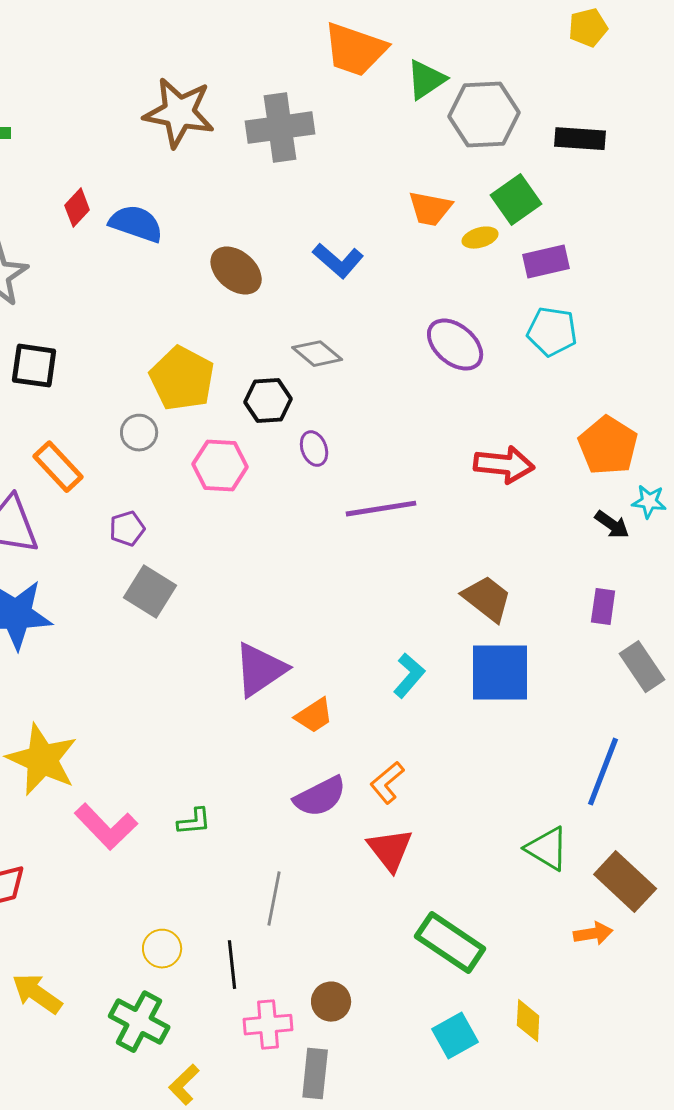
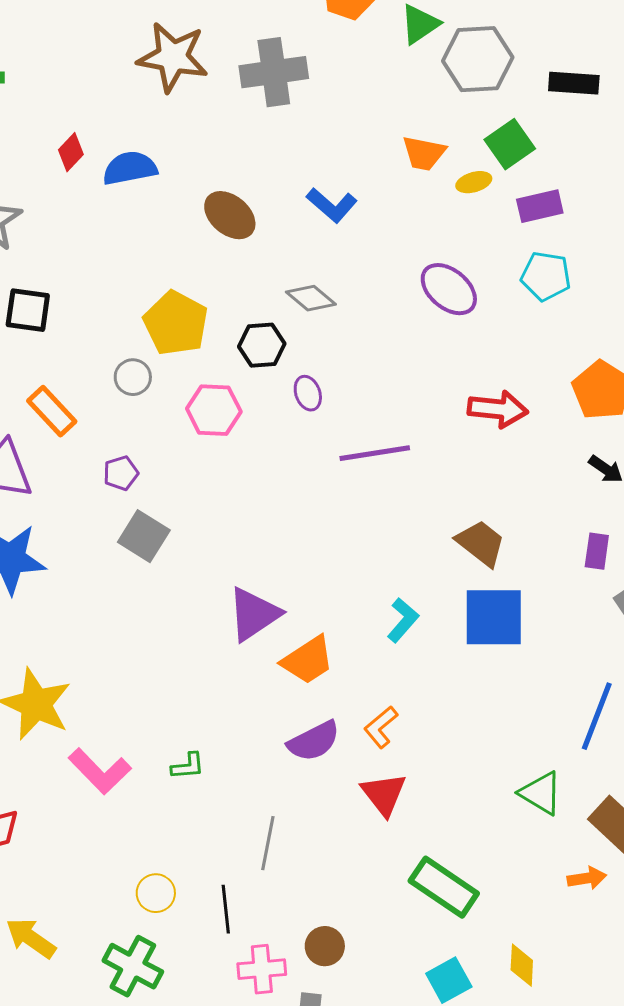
blue semicircle: (136, 224) -> (130, 168), turned -30
orange trapezoid: (314, 716) -> (308, 660), size x1.4

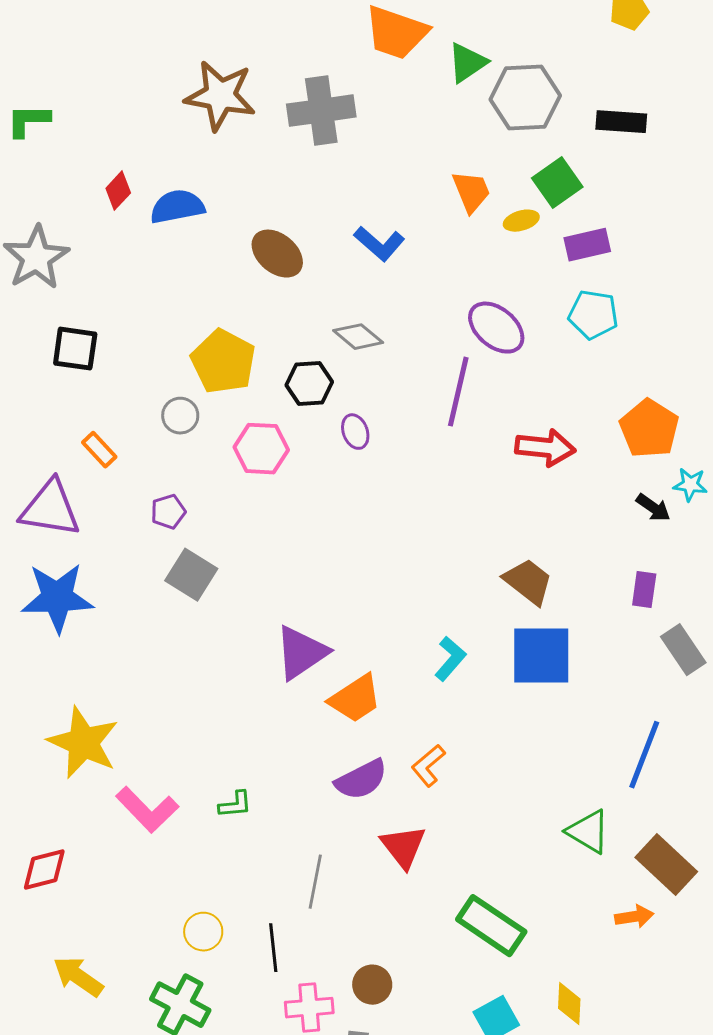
orange trapezoid: (424, 153) -> (471, 192), turned -123
orange rectangle: (52, 411) -> (99, 450), size x0.7
purple line: (375, 453) -> (458, 392), moved, turned -68
red triangle: (384, 794) -> (403, 847), moved

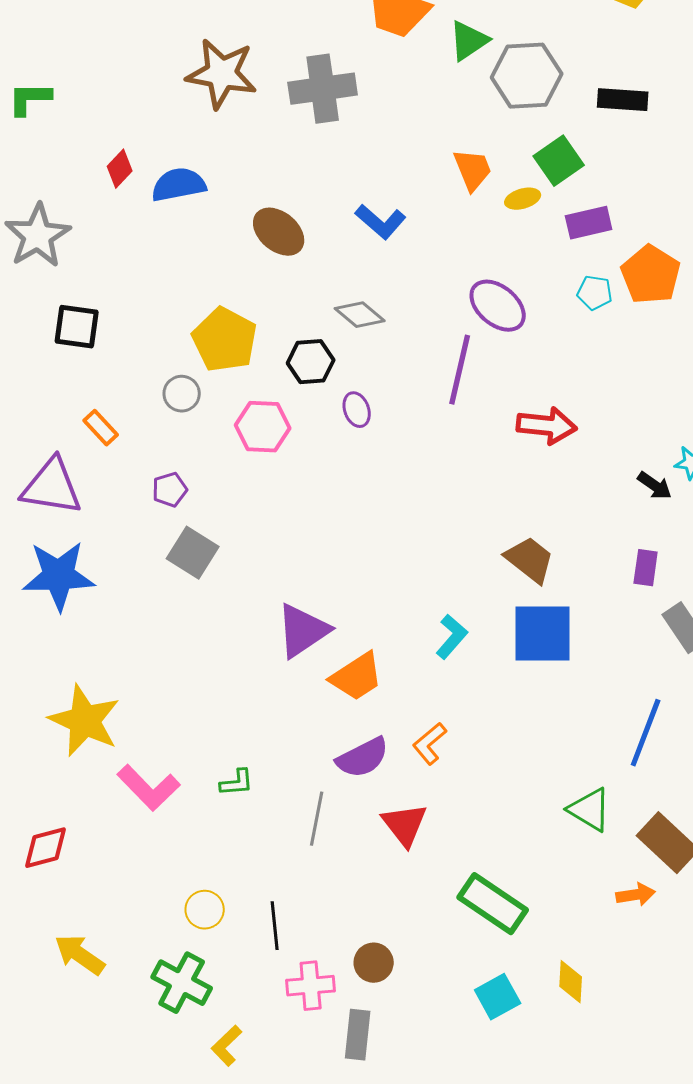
cyan pentagon: (593, 315) -> (595, 293), size x0.7
orange pentagon: (649, 429) -> (651, 275), moved
gray line: (315, 882) -> (317, 819), moved

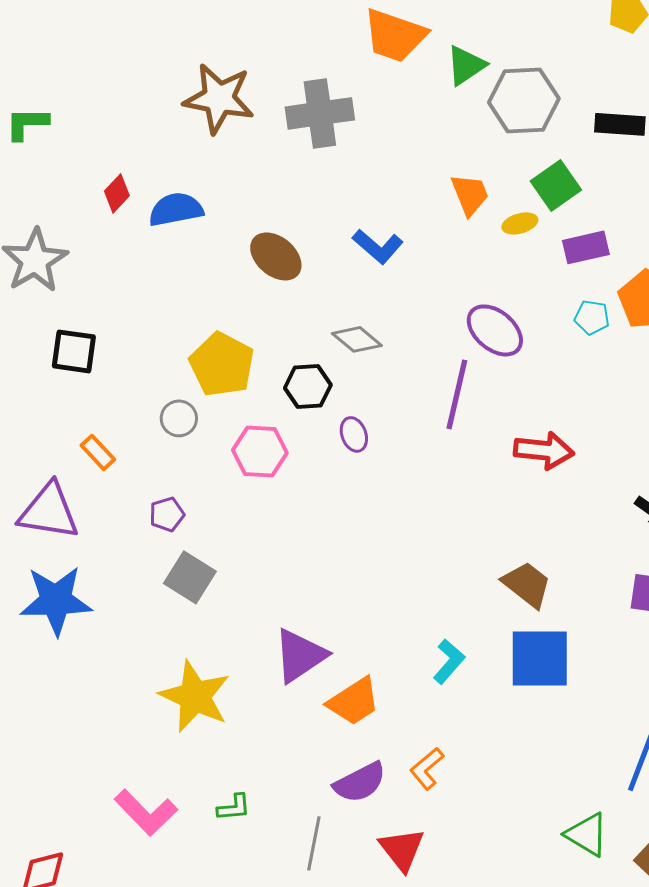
yellow star: (85, 721) -> (195, 696), moved

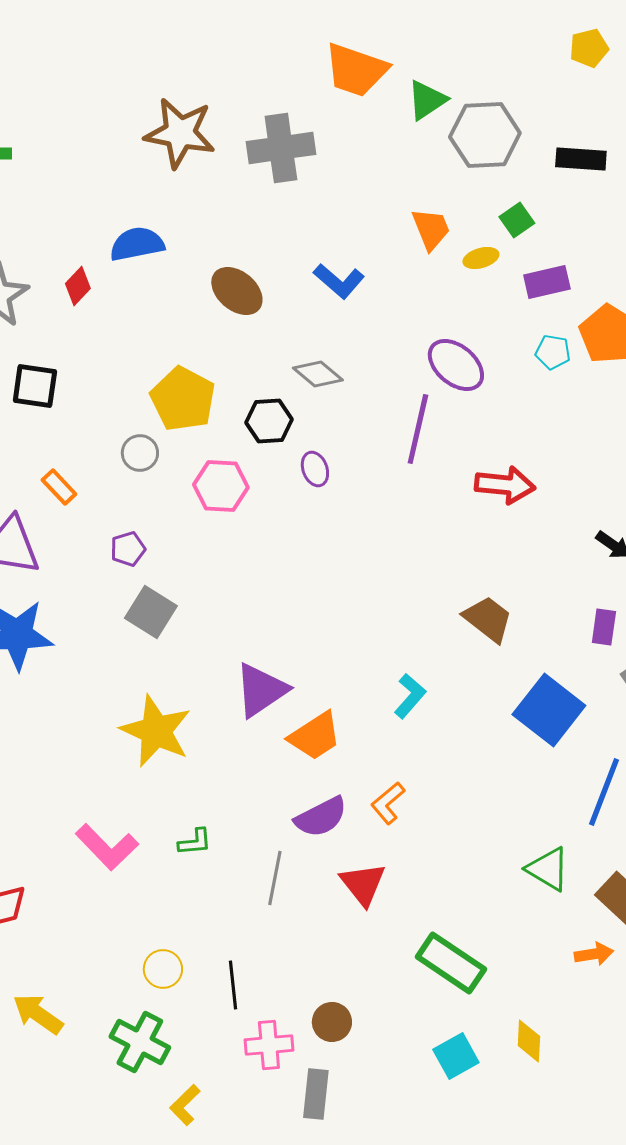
green square: (556, 185) -> (517, 220), size x0.7
red diamond: (117, 193) -> (78, 286), moved
blue square: (540, 658) -> (549, 710), moved, turned 38

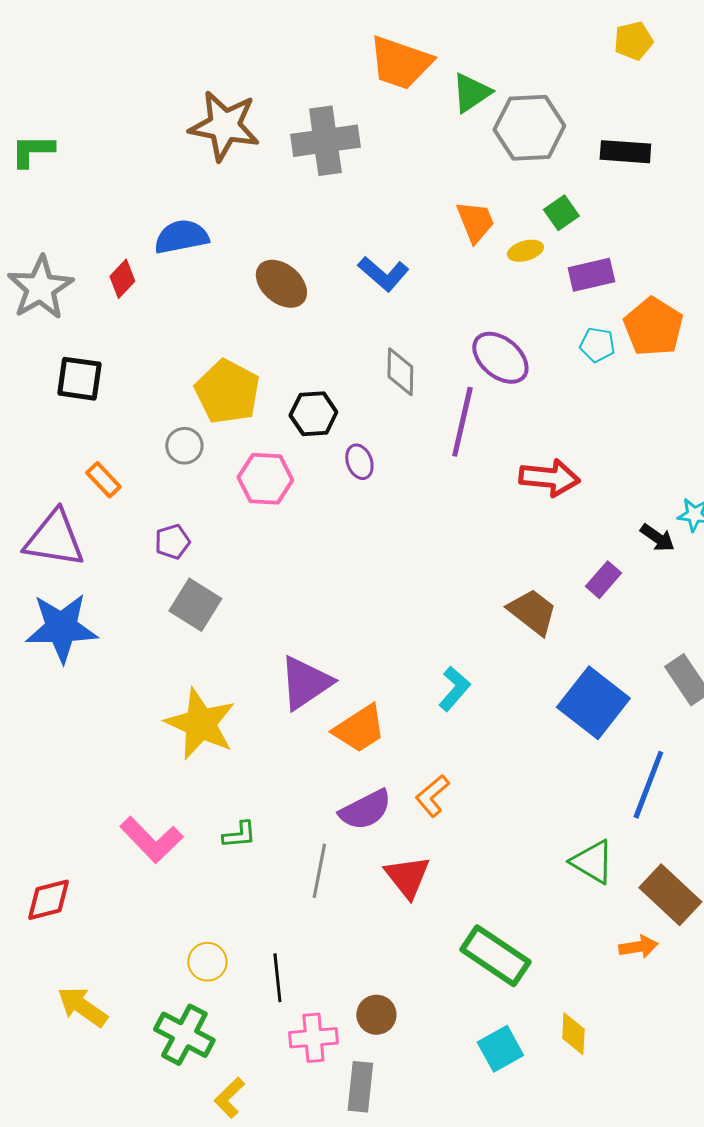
gray diamond: (318, 374) -> (400, 372), moved, turned 51
purple rectangle: (604, 627) -> (603, 580), moved, turned 33

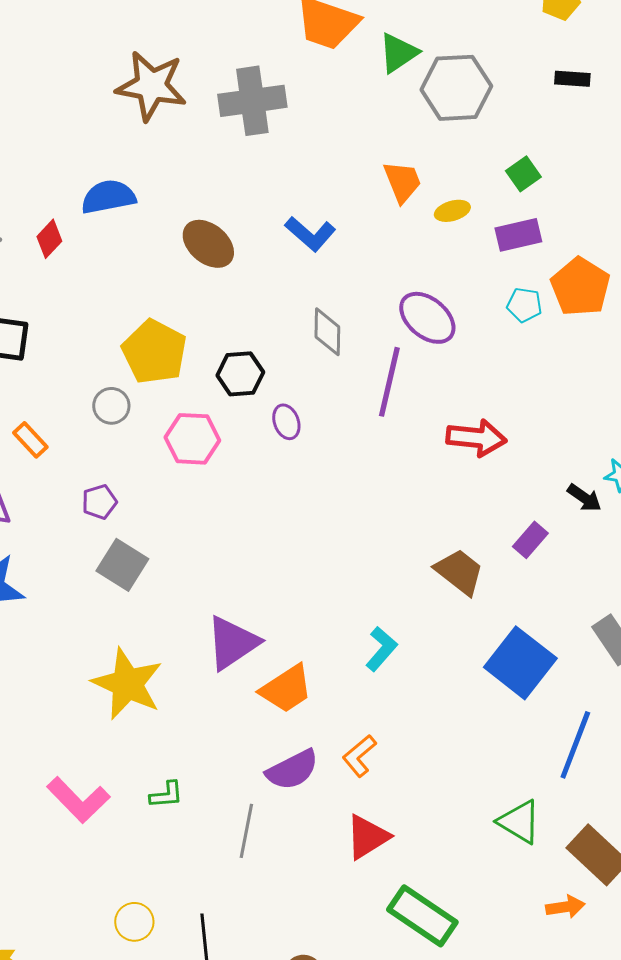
black rectangle: (625, 152) -> (572, 79), moved, size x0.7
green square: (561, 213) -> (523, 174), moved
red triangle: (407, 877) -> (367, 837), moved, turned 36

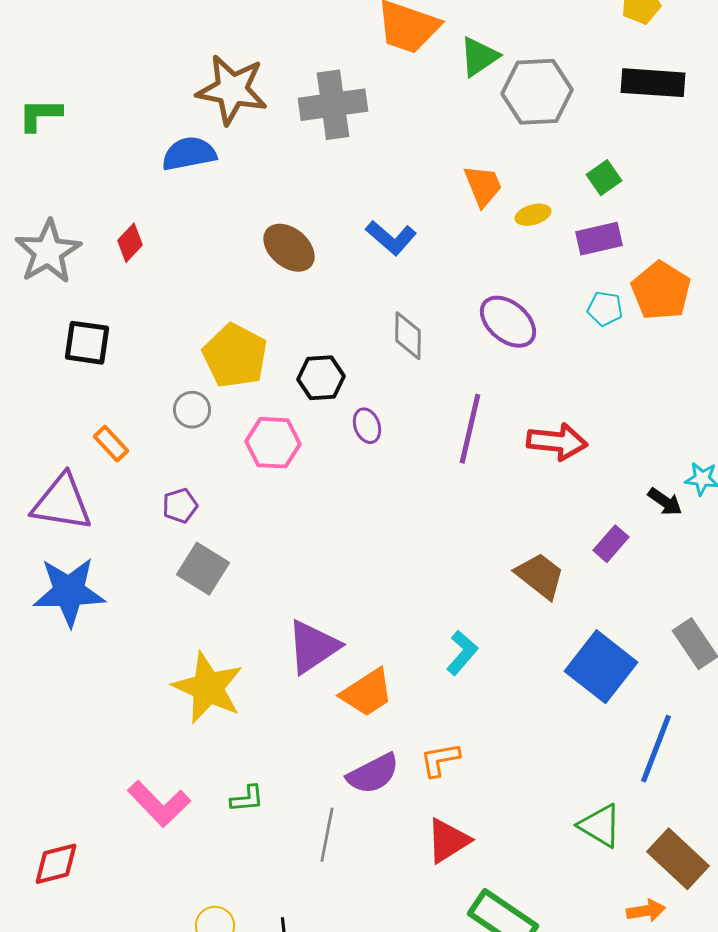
black rectangle: (572, 79) -> (653, 83), size x1.8
blue semicircle: (108, 197) -> (189, 154), moved
purple line: (389, 382) -> (470, 429), moved
orange L-shape: (359, 756) -> (440, 760), turned 30

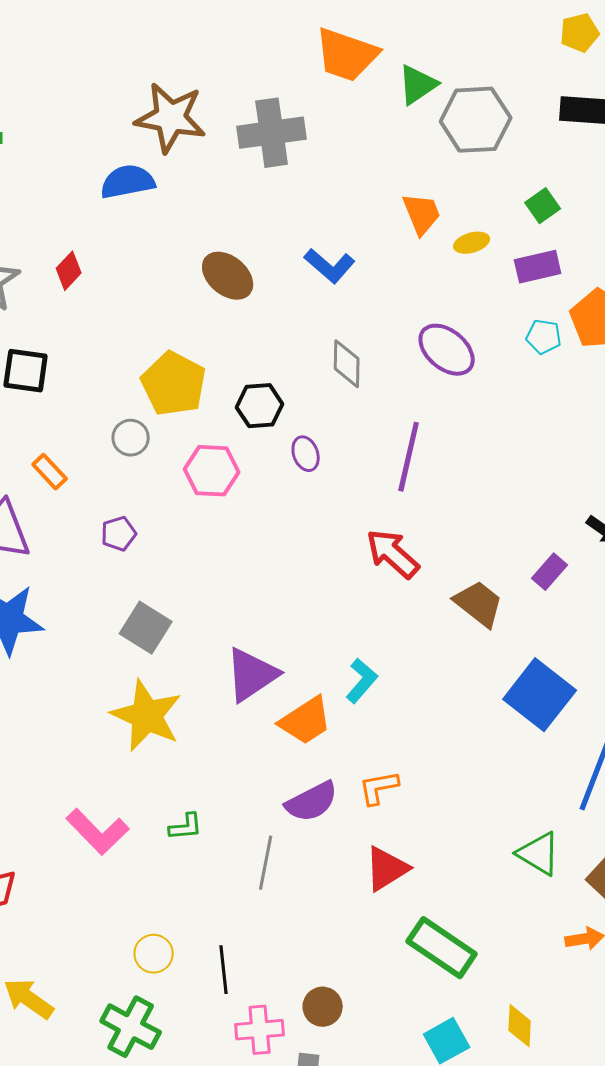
red arrow: (557, 442) -> (393, 554), moved, turned -144
gray square: (203, 569) -> (146, 628), moved
cyan L-shape: (462, 653) -> (362, 681), moved

